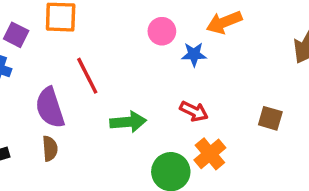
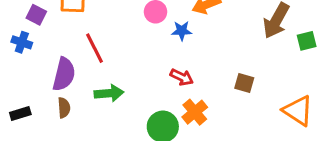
purple semicircle: (50, 108) -> (64, 74), turned -148
green arrow: (128, 122) -> (109, 93), moved

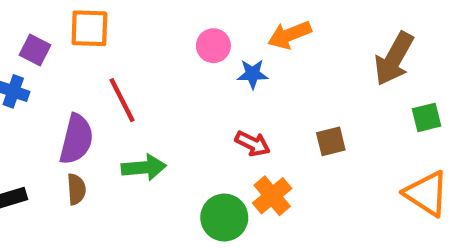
green square: (307, 41) -> (427, 117), moved
brown square: (244, 83) -> (331, 141), moved, turned -30

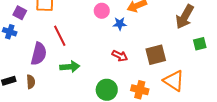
brown square: (331, 141) -> (156, 55), size x1.5
brown semicircle: (76, 189) -> (31, 82), moved
orange triangle: (427, 194) -> (174, 81), moved
orange cross: (272, 196) -> (140, 90), moved, turned -36

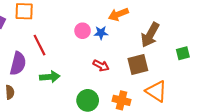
pink circle: (102, 11) -> (83, 31), moved
brown arrow: (185, 17) -> (150, 35), moved

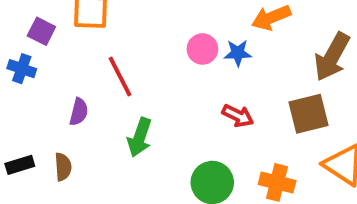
purple semicircle: (18, 63) -> (79, 112), size x0.6
green arrow: (50, 77) -> (140, 137), turned 114

